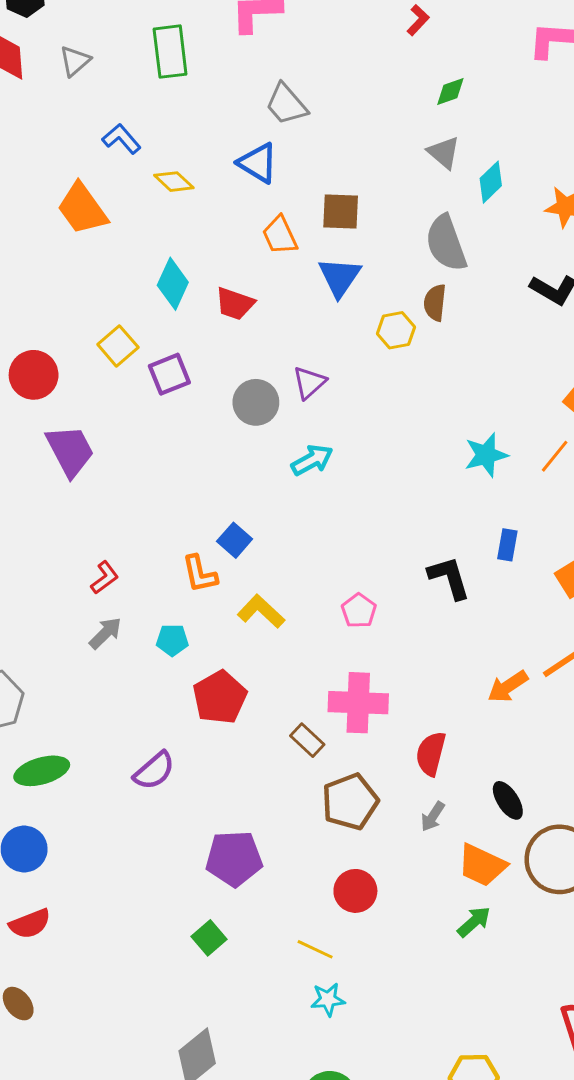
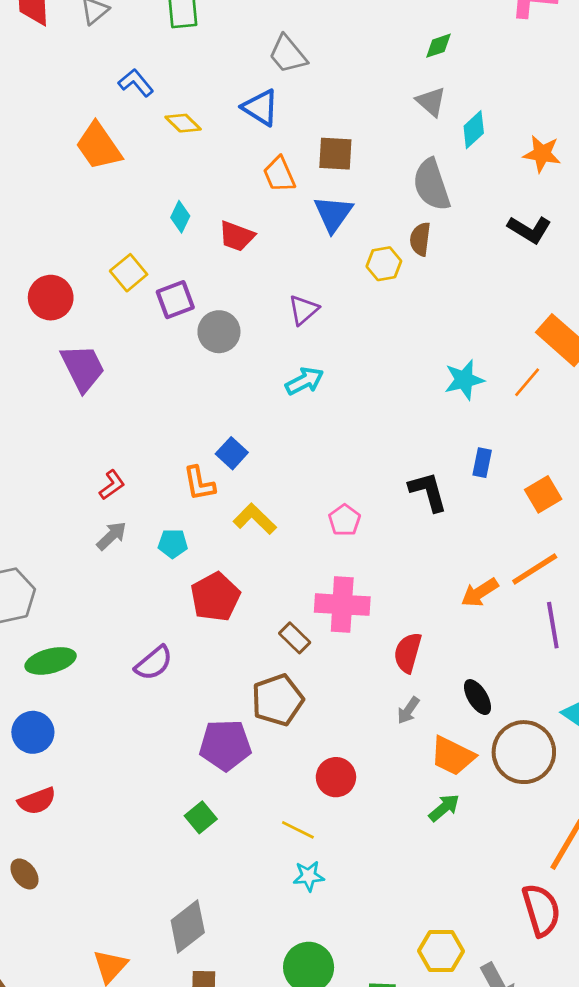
cyan diamond: (173, 284) -> (180, 217), size x0.7
gray circle: (256, 402) -> (219, 332), moved
brown pentagon: (350, 802) -> (278, 700), moved

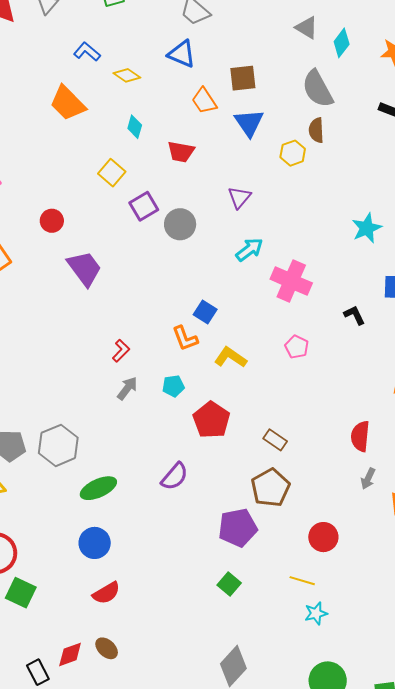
cyan diamond: (180, 217) -> (135, 127), moved
yellow square: (129, 273) -> (112, 173), moved
red circle: (51, 298) -> (52, 221), size x0.7
black L-shape: (428, 492) -> (354, 315), size x0.7
pink cross: (342, 605) -> (291, 281), moved, turned 30

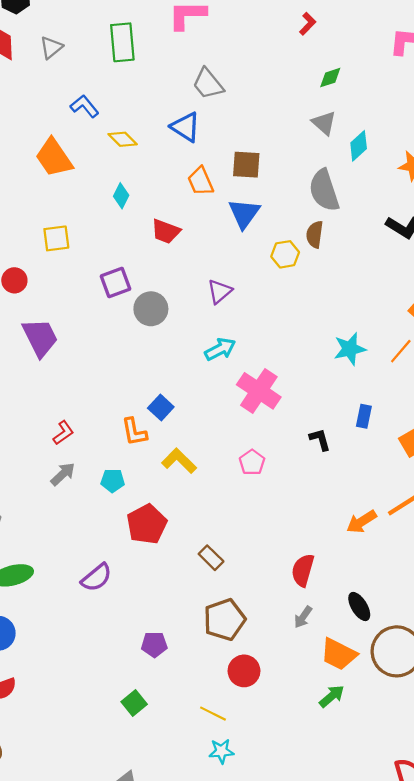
yellow square: (112, 173) -> (56, 238), moved, turned 32
brown pentagon: (270, 488) -> (224, 620), moved
purple pentagon: (238, 528) -> (154, 644), size x0.6

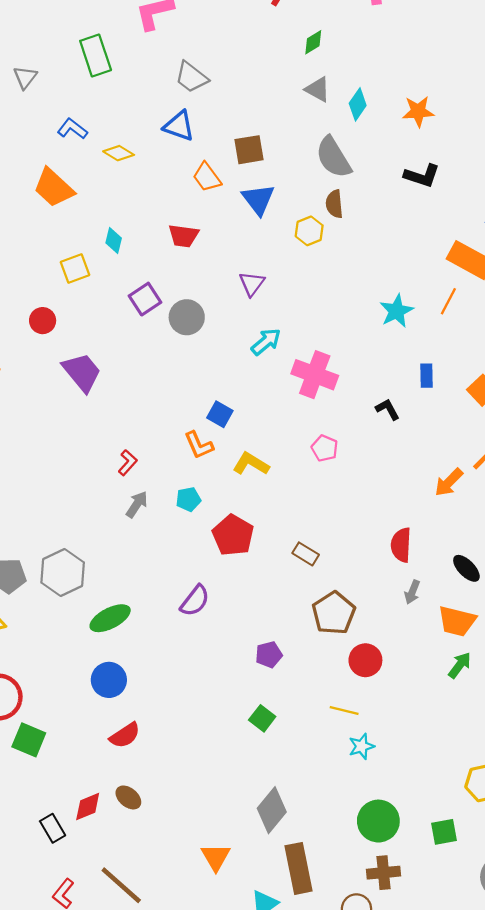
cyan diamond: (121, 196) -> (114, 240), moved

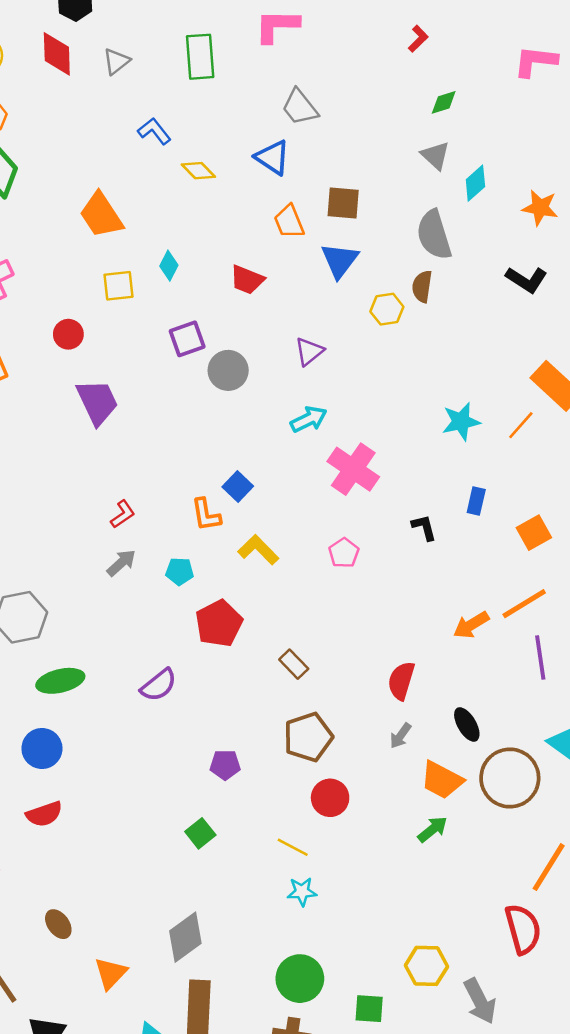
orange trapezoid: (54, 188) -> (101, 215), moved
brown ellipse: (128, 797) -> (58, 924), moved

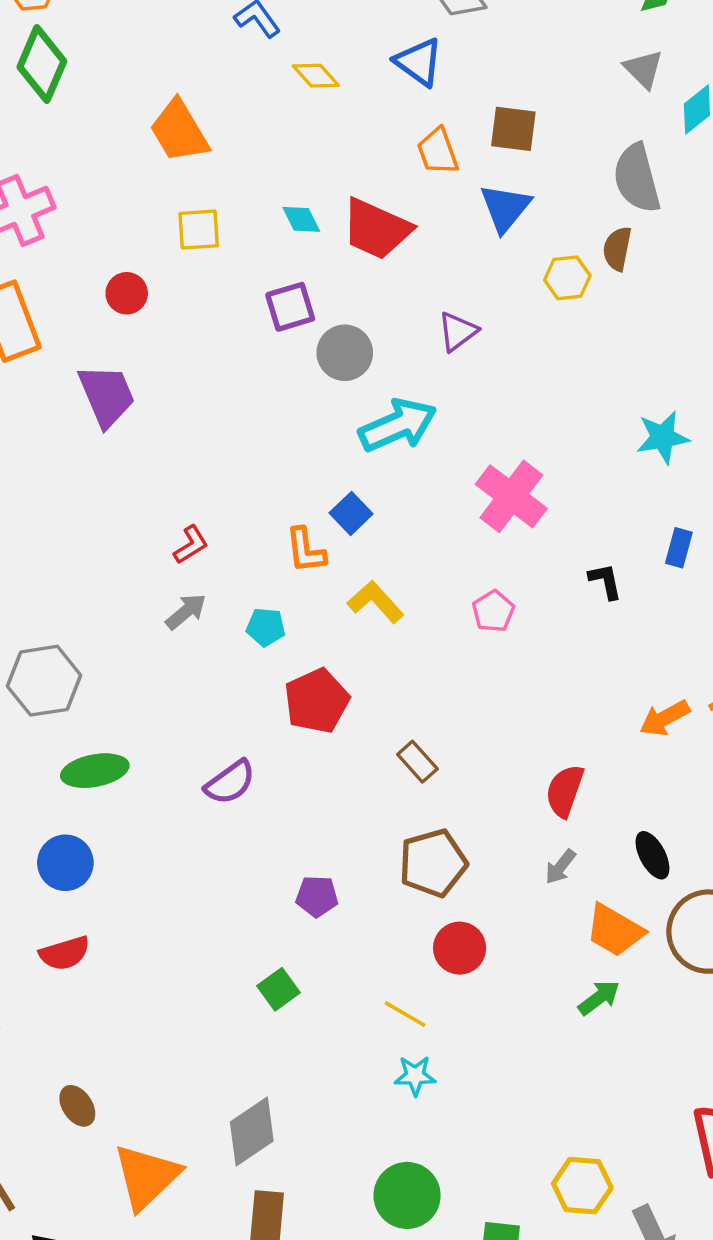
cyan diamond: (169, 266) -> (301, 219), moved, turned -56
red trapezoid: (247, 280) -> (376, 229), size x1.5
purple trapezoid: (97, 402) -> (107, 396), moved
cyan arrow: (309, 419) -> (398, 425), moved, size x1.5
orange triangle: (111, 973) -> (147, 1177), size x1.5

